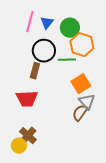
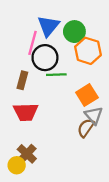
pink line: (30, 22) -> (33, 43), moved
blue triangle: (47, 23) -> (48, 26), size x1.5
green line: (67, 60) -> (56, 75), moved
brown rectangle: (35, 71) -> (22, 80), moved

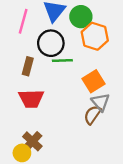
pink line: (33, 43) -> (23, 21), moved

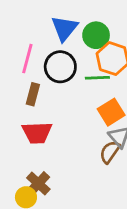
pink line: (23, 21) -> (27, 59), moved
green line: (62, 61) -> (97, 78), moved

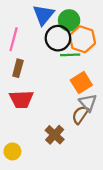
black circle: (60, 67) -> (58, 38), moved
brown cross: (38, 184) -> (55, 135), moved

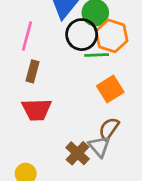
gray triangle: (88, 103) -> (99, 146), moved

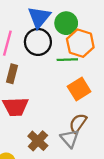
black circle: (82, 35) -> (38, 42), moved
brown cross: (78, 153) -> (38, 141), moved

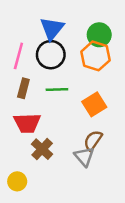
green circle: (66, 23) -> (99, 35), moved
green line: (67, 60) -> (57, 89), moved
brown cross: (38, 141) -> (42, 149), moved

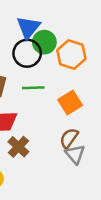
green circle: (99, 35) -> (44, 42), moved
gray triangle: (84, 157) -> (75, 154), moved

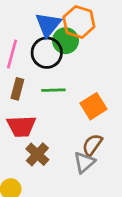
orange hexagon: (71, 54) -> (79, 22), moved
gray triangle: (75, 154) -> (84, 162), moved, turned 30

